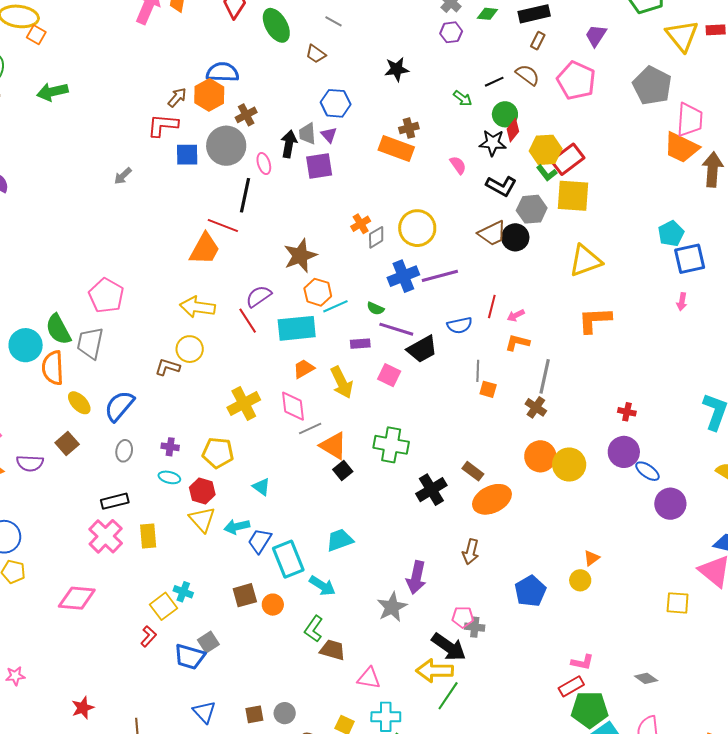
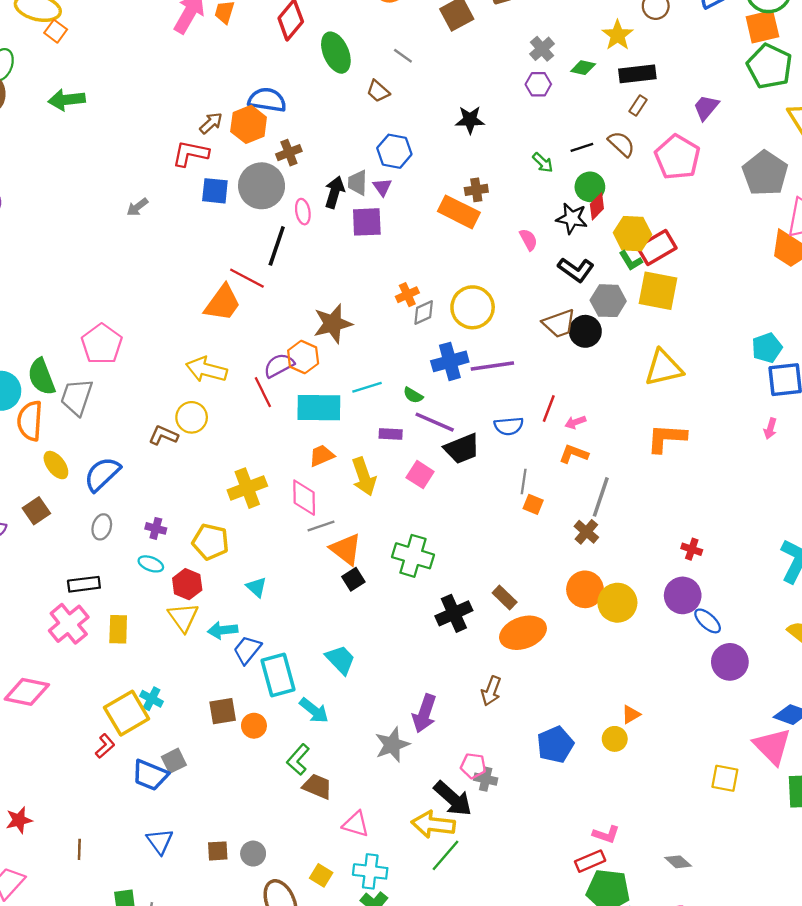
orange hexagon: (318, 292) -> (303, 357), moved
cyan trapezoid: (340, 540) -> (340, 660), turned 60
yellow square: (163, 606) -> (127, 713), size x1.4

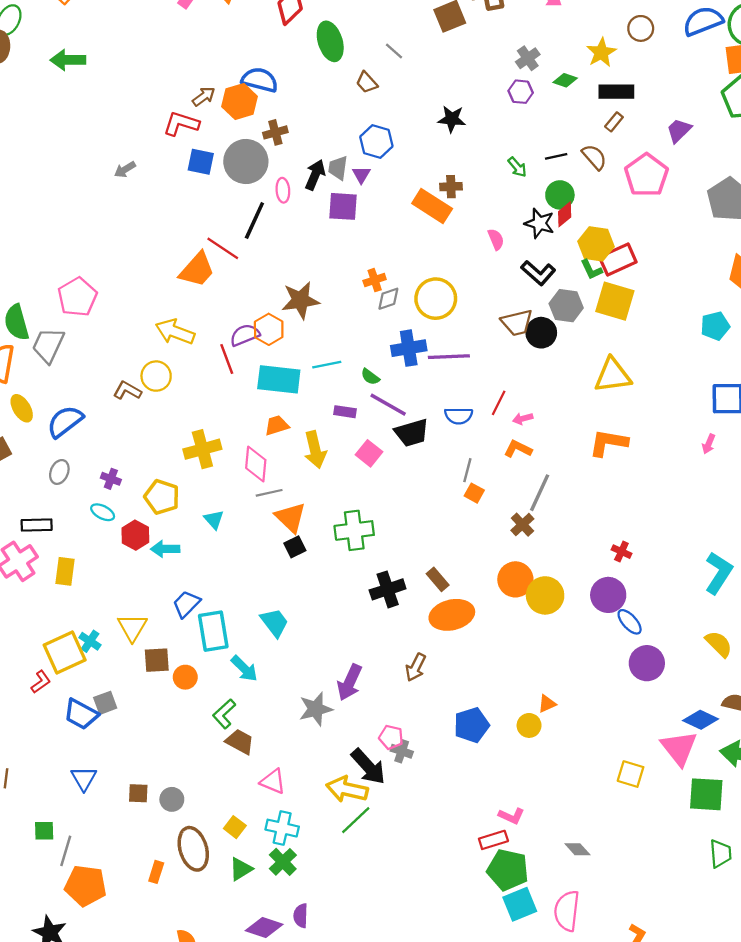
cyan pentagon: (767, 348) -> (715, 326), moved
green cross: (413, 556) -> (354, 530), turned -30
cyan triangle: (257, 587) -> (214, 520), moved
yellow triangle: (183, 617) -> (132, 627), moved
cyan arrow: (223, 630) -> (165, 549), moved

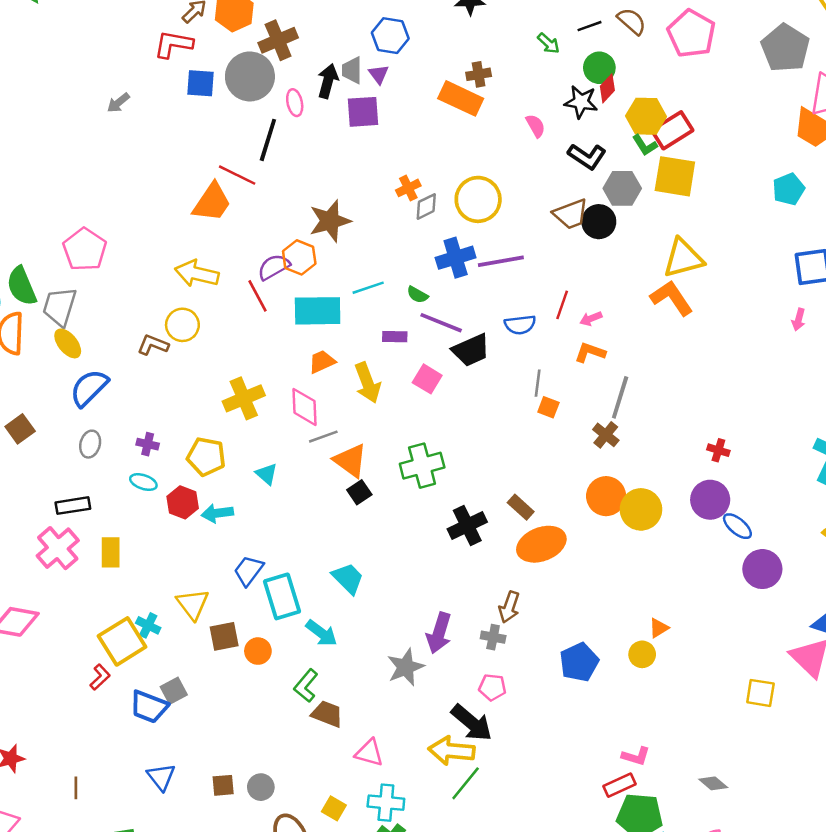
brown cross: (275, 132) -> (278, 40), size x1.4
yellow ellipse: (22, 408) -> (68, 343), moved
orange L-shape: (608, 443) -> (672, 298), moved, turned 54
gray cross: (402, 751) -> (493, 637), moved

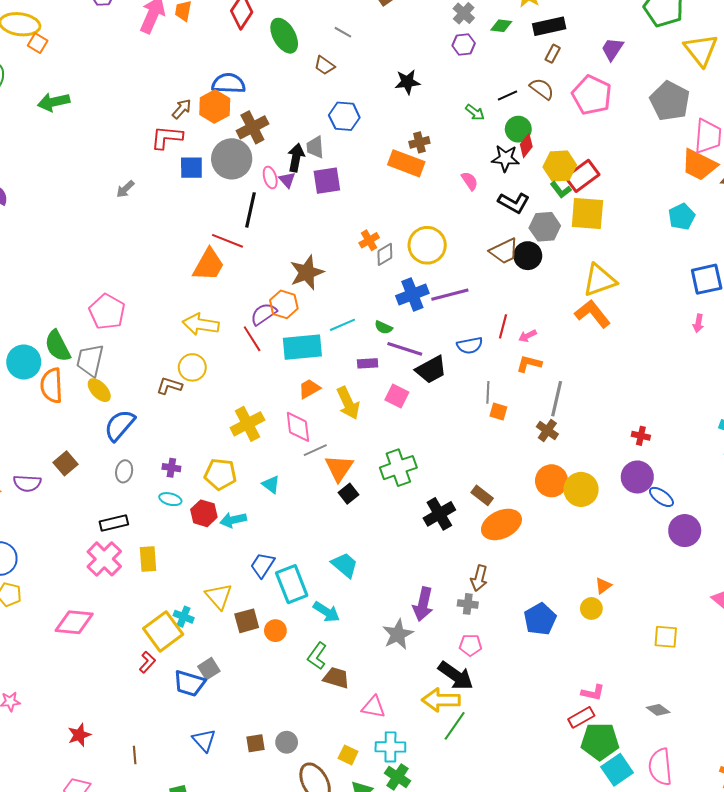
purple triangle: (379, 74) -> (287, 180), moved
orange triangle: (350, 461) -> (339, 468), turned 32
yellow square: (760, 693) -> (666, 637), moved

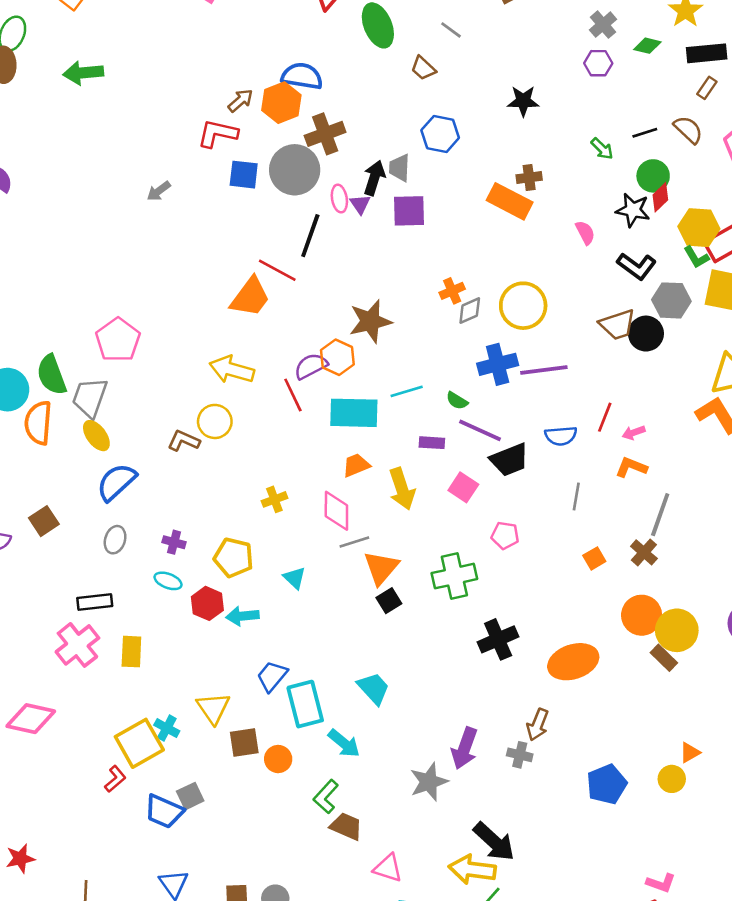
orange square: (498, 411) -> (594, 558), moved, turned 36
yellow cross: (247, 424) -> (274, 499), size x0.6
brown rectangle: (482, 495) -> (664, 658), moved
pink pentagon: (470, 645) -> (505, 535), moved

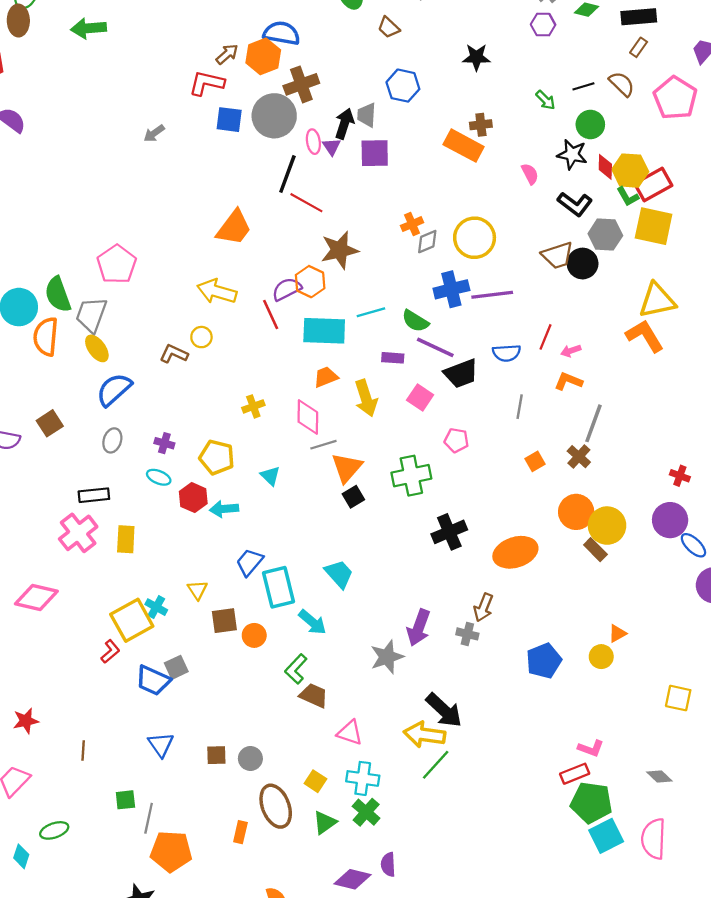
red diamond: (660, 197) -> (605, 167), moved, turned -45
red line: (277, 270) -> (306, 203), moved
green semicircle: (457, 401) -> (415, 321), size x1.4
yellow circle: (215, 421) -> (201, 337), size x0.7
yellow triangle: (213, 708) -> (197, 590), size x0.7

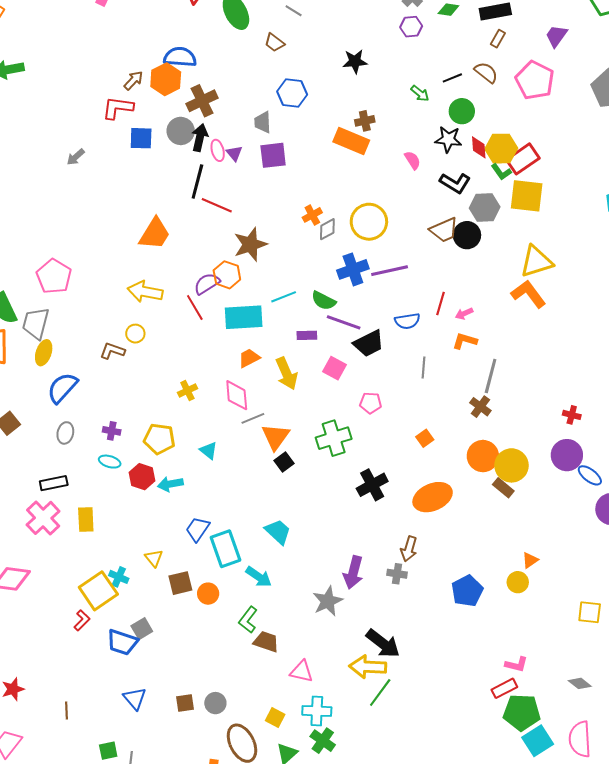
gray circle: (274, 116) -> (181, 131), size x0.7
black arrow: (344, 124) -> (200, 138), moved
yellow ellipse: (97, 348) -> (44, 353), turned 60
orange square: (535, 461) -> (425, 438), moved

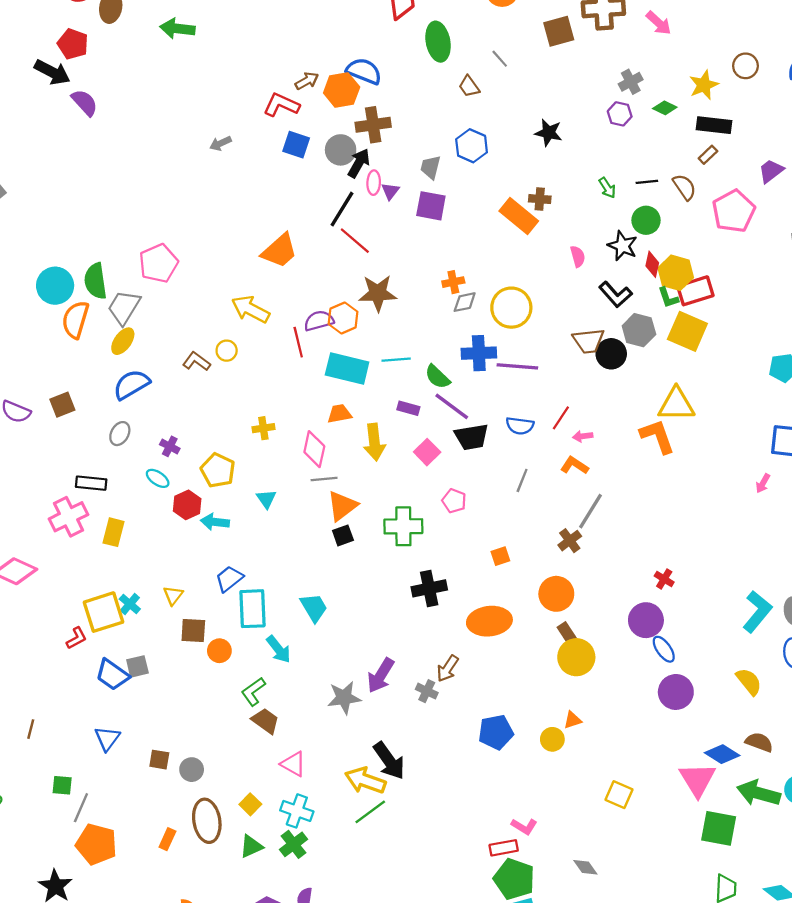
yellow circle: (511, 465) -> (576, 657), moved

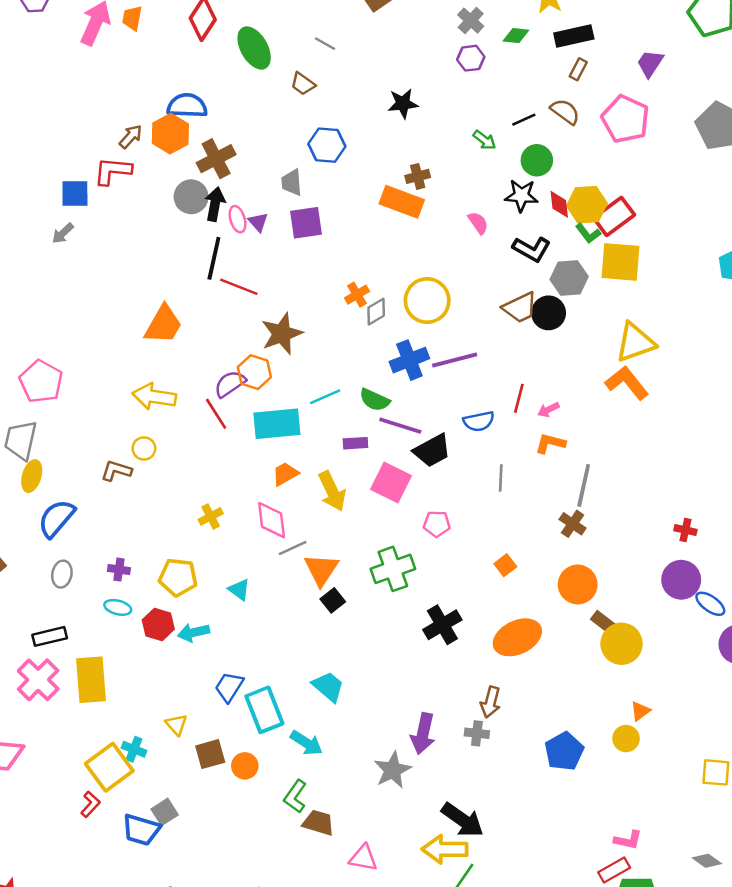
blue square: (296, 145) -> (75, 194), moved
pink square: (427, 452) -> (391, 483), size x1.4
yellow rectangle: (113, 532) -> (91, 680), size x1.5

